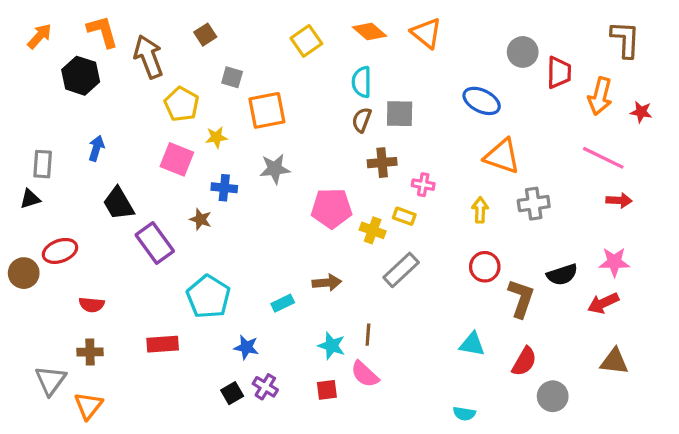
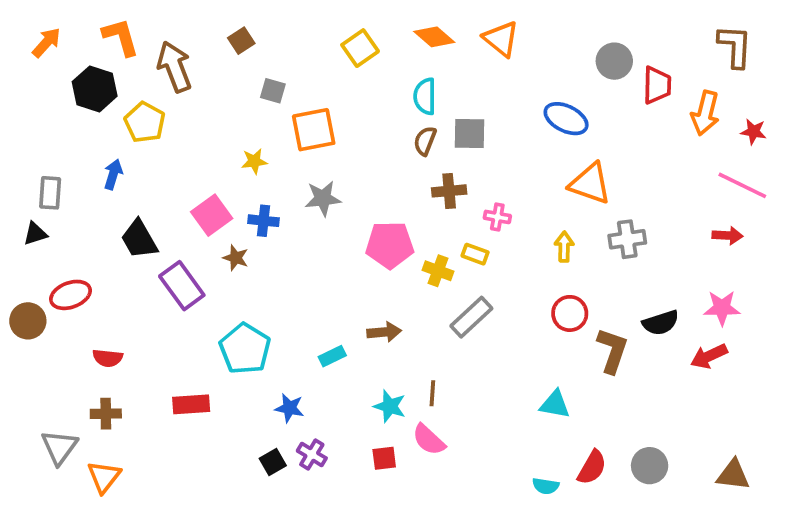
yellow pentagon: (182, 104) -> (145, 122), moved
pink line: (603, 158) -> (742, 185), moved
pink square: (177, 159) -> (212, 215), moved, turned 32
red semicircle: (524, 361) -> (592, 467), moved
brown triangle: (614, 361) -> (733, 475), moved

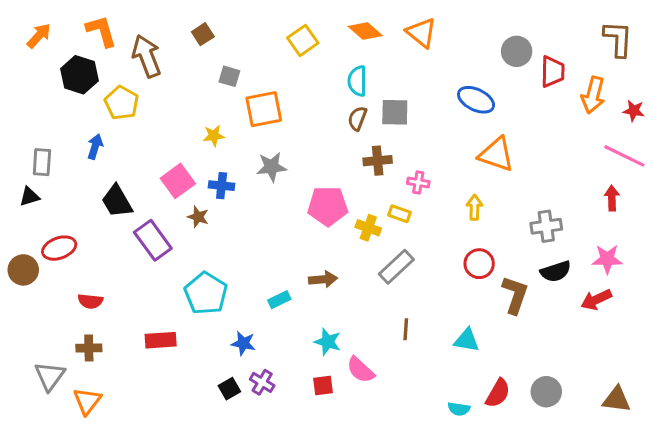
red arrow: (727, 236) -> (612, 198), turned -95
gray cross: (627, 239) -> (546, 226), moved
brown line: (432, 393) -> (406, 329), moved

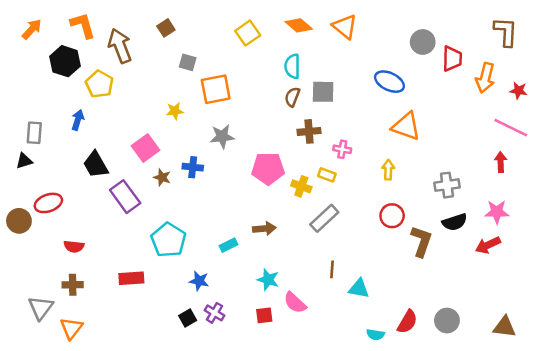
blue cross: (222, 186) -> (193, 167), moved
cyan triangle: (467, 340) -> (359, 289), moved

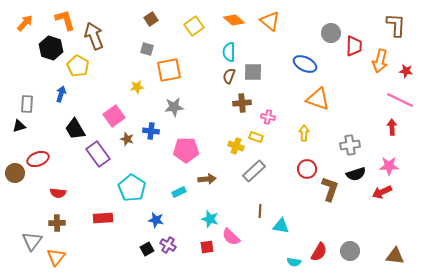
brown square: (166, 28) -> (151, 19), moved
pink pentagon: (268, 168) -> (186, 150), moved

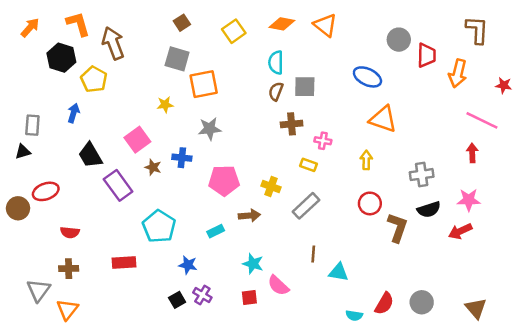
orange diamond: (234, 20) -> (282, 24), turned -30
gray square: (147, 49) -> (177, 59), size x1.5
red star: (406, 71) -> (504, 85), moved
yellow cross: (236, 146) -> (271, 187), moved
brown triangle: (395, 256) -> (476, 308), turned 42

